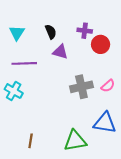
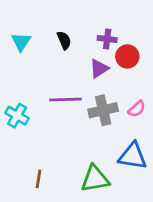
purple triangle: (60, 52) -> (99, 69), moved, turned -49
purple line: (24, 63) -> (65, 99), moved

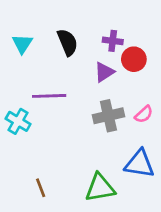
black semicircle: (64, 40) -> (67, 42), size x1.4
purple line: (65, 99) -> (49, 96), moved
brown line: (39, 179) -> (41, 188), turned -30

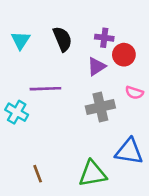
pink semicircle: (144, 114) -> (134, 93), moved, turned 60

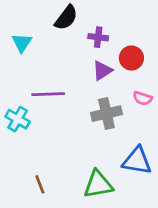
purple cross: (104, 38) -> (98, 37), moved
black semicircle: (62, 39) -> (66, 18), moved, turned 60

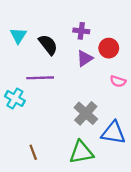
black semicircle: (66, 18) -> (48, 45), moved, turned -75
gray cross: (106, 114) -> (86, 113), moved, turned -35

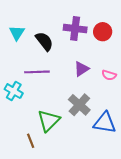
purple cross: (81, 31) -> (75, 29), size x1.5
red circle: (109, 48) -> (103, 32), moved
purple triangle: (85, 58) -> (81, 69), moved
green triangle: (81, 152) -> (49, 121), moved, turned -35

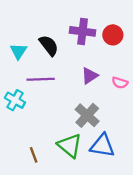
cyan triangle: (17, 33) -> (18, 51), moved
green triangle: (49, 121) -> (70, 146), moved, turned -35
blue triangle: (105, 123) -> (102, 146), moved

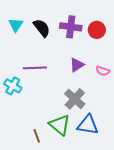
black semicircle: (49, 45) -> (42, 28), moved
cyan triangle: (18, 51) -> (16, 25), moved
brown line: (34, 155) -> (37, 136), moved

